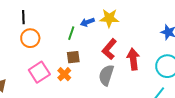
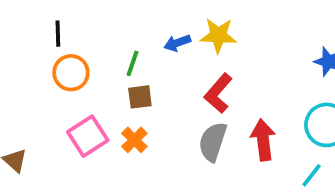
green line: (71, 33) -> (133, 63), moved
brown square: (73, 57) -> (140, 97), moved
red arrow: (133, 59) -> (263, 140), moved

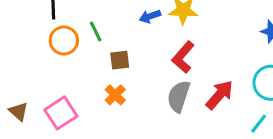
green line: (133, 63) -> (96, 31), moved, turned -45
pink square: (88, 136) -> (61, 113), moved
red arrow: (263, 140) -> (219, 95), turned 48

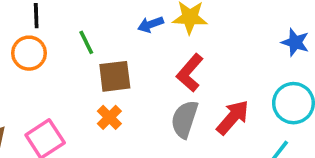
orange circle: (64, 41) -> (29, 53), moved
brown square: (120, 60) -> (115, 76), size x1.4

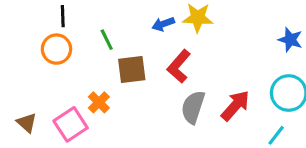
red L-shape: (190, 73) -> (179, 66), moved
orange cross: (109, 117) -> (99, 102), moved

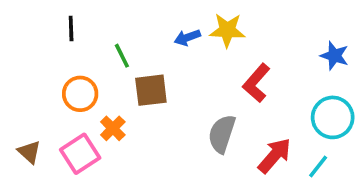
orange circle: (56, 49) -> (80, 94), moved
red L-shape: (179, 66) -> (256, 83), moved
red arrow: (235, 106) -> (275, 156), moved

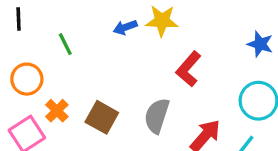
brown square: (151, 90) -> (102, 117), moved, turned 36

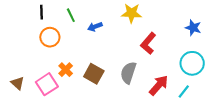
blue arrow: (125, 27) -> (95, 27), moved
green line: (65, 44) -> (71, 15), moved
orange circle: (27, 79) -> (50, 37), moved

